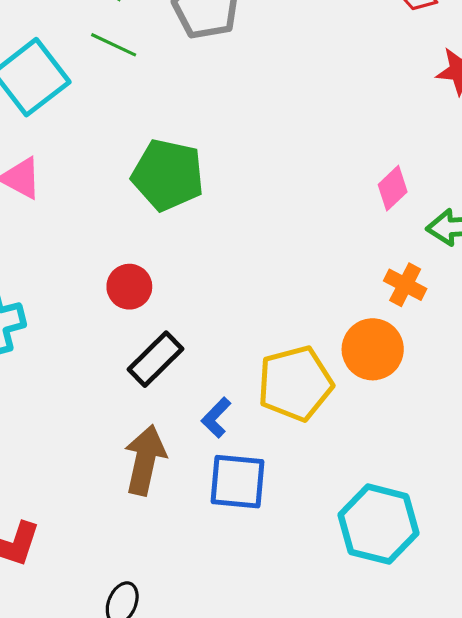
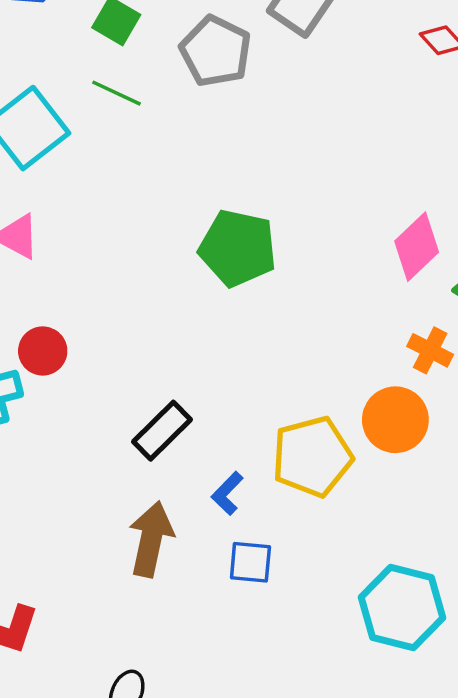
green pentagon: (168, 175) -> (238, 248), moved
pink diamond: (393, 188) -> (417, 247), size x1.4
red circle: (129, 287) -> (43, 351), moved
blue square: (238, 482) -> (250, 562), size x0.7

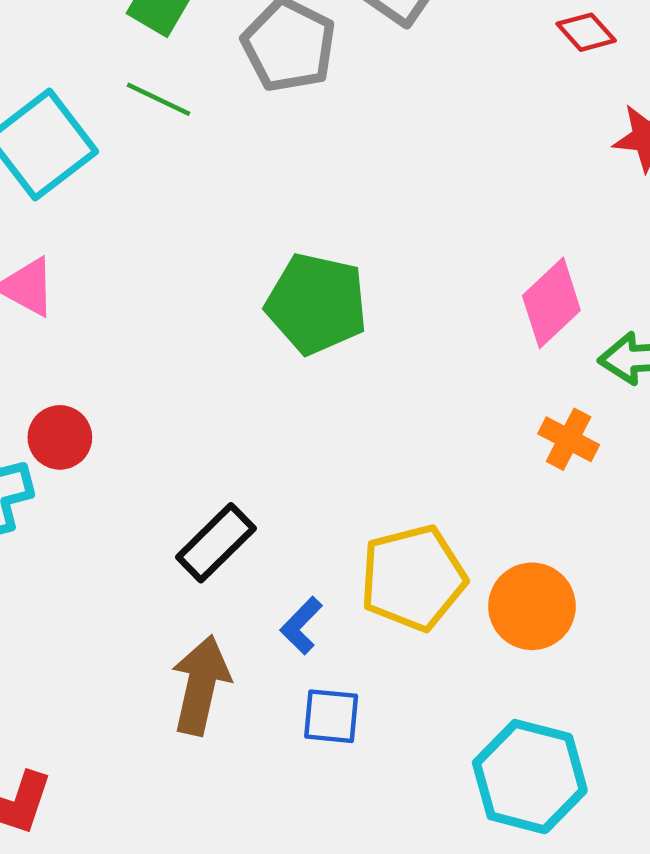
orange circle: (395, 420) -> (532, 606), moved

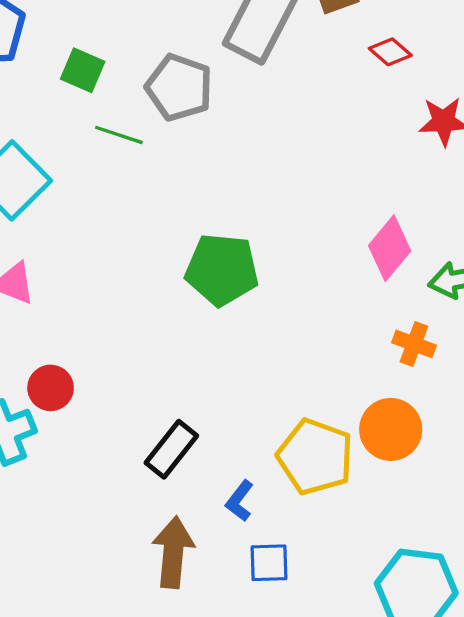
green line: (159, 99) -> (119, 135), moved
yellow pentagon: (413, 578) -> (315, 457), turned -30
orange circle: (532, 606) -> (391, 429), moved

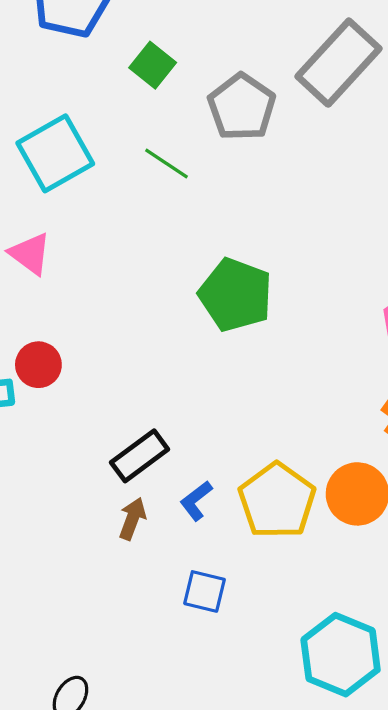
green line: (119, 135) -> (167, 164), moved
blue L-shape: (240, 501) -> (196, 501), moved
brown arrow: (173, 552) -> (132, 519), moved, size x0.6

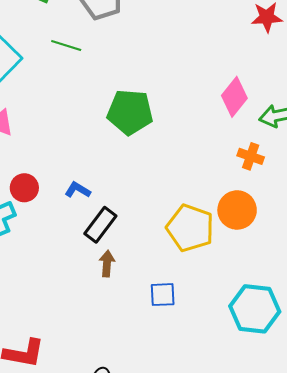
blue L-shape: (196, 501) -> (78, 190), moved, turned 85

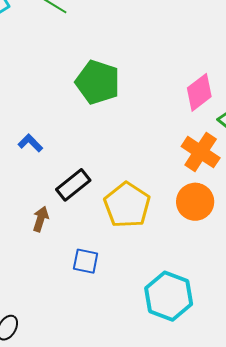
orange cross: (251, 156) -> (201, 152), size x1.5
orange circle: (237, 210) -> (195, 202), moved
black rectangle: (100, 225) -> (73, 185), moved

